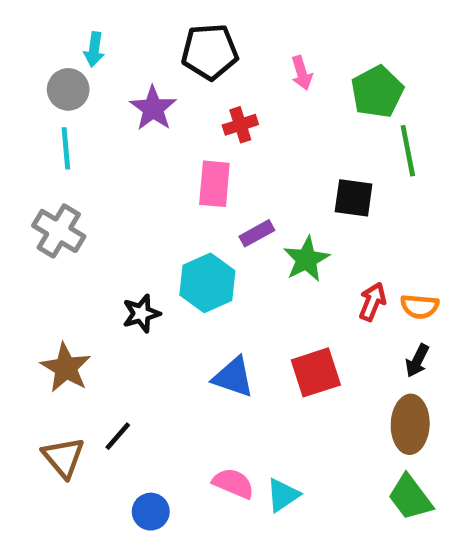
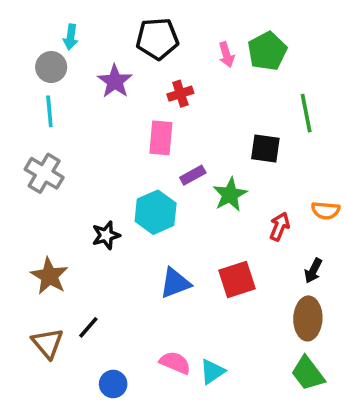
green pentagon: (377, 92) -> (267, 51), moved
orange semicircle: (420, 306) -> (326, 210), moved
blue triangle: (233, 377) -> (175, 283), turned -40

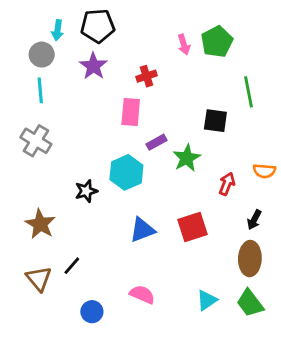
black pentagon: (157, 39) -> (98, 26), moved
cyan triangle: (212, 372) -> (207, 300), moved

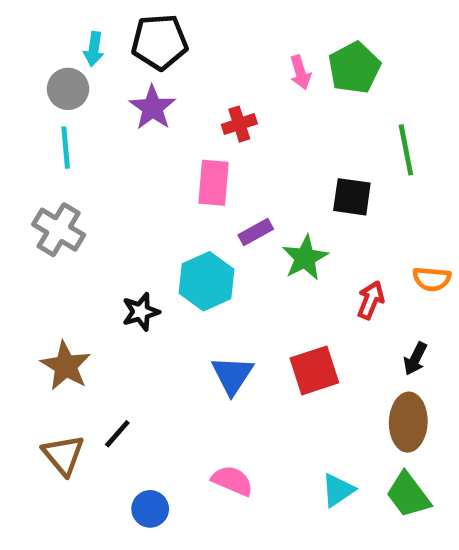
blue triangle: (142, 230) -> (232, 375), turned -36

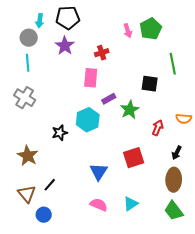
blue triangle: (232, 375) -> (99, 172), moved
cyan triangle: (338, 490) -> (131, 204), moved
blue circle: (150, 509) -> (44, 215), moved

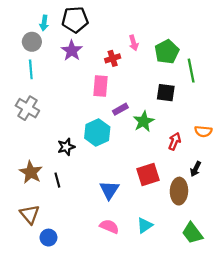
green pentagon: (151, 29) -> (167, 52), moved
pink arrow: (128, 31) -> (134, 43), moved
brown ellipse: (174, 180) -> (179, 191), moved
black line: (50, 185) -> (57, 180), moved, turned -56

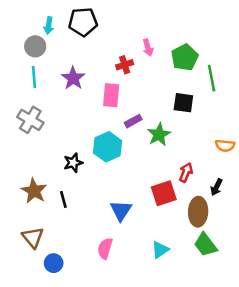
purple star: (72, 51) -> (73, 78), moved
red arrow: (175, 141) -> (186, 172), moved
pink semicircle: (109, 226) -> (105, 248), moved, turned -96
green trapezoid: (192, 233) -> (205, 245), moved

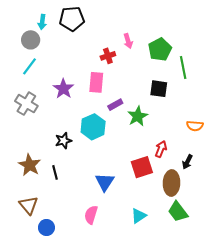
cyan line: (34, 77) -> (30, 66), turned 42
purple star: (73, 78) -> (63, 89), moved

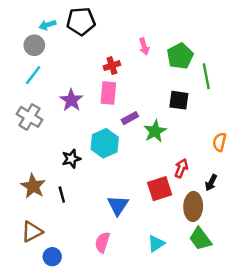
cyan arrow: (42, 22) -> (47, 25), turned 64
red cross: (108, 56) -> (112, 66), moved
orange semicircle: (195, 126) -> (219, 142), turned 98
brown triangle: (28, 205) -> (32, 232), turned 42

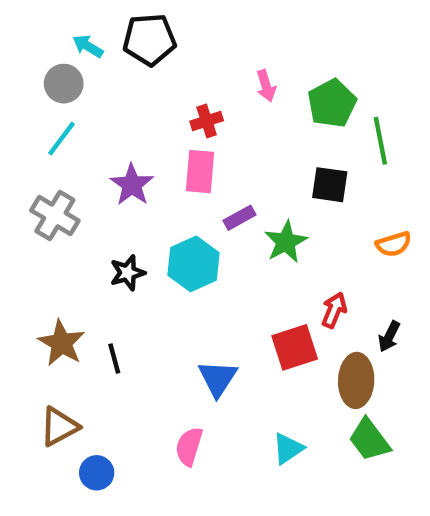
cyan arrow: (47, 25) -> (88, 46), turned 49
orange semicircle: (219, 142) -> (394, 244), moved, turned -120
black star: (71, 159) -> (127, 273), moved

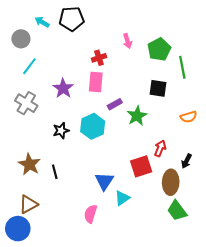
gray circle: (64, 84) -> (21, 39), moved
cyan triangle: (288, 449) -> (122, 198), moved
blue circle: (97, 473) -> (18, 229), moved, size x1.5

